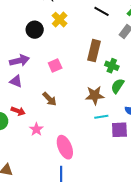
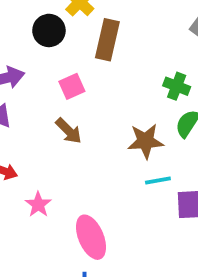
black circle: (35, 30) -> (49, 30), moved
brown rectangle: (94, 51) -> (107, 40), moved
brown arrow: (49, 99) -> (69, 131), moved

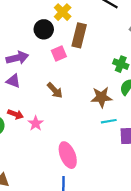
pink square: (72, 86) -> (59, 54), moved
pink star: (38, 204) -> (36, 123), moved

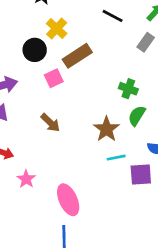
brown rectangle: (79, 35) -> (77, 56), turned 45
brown star: (101, 97) -> (106, 129), turned -30
pink star: (36, 123) -> (26, 179), moved

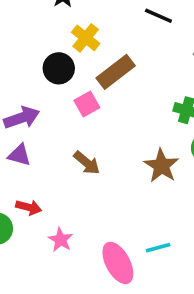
cyan line: (116, 158) -> (158, 248), moved

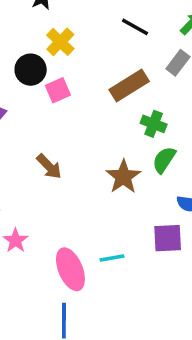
brown rectangle: (116, 72) -> (129, 86), moved
pink square: (87, 104) -> (58, 90), moved

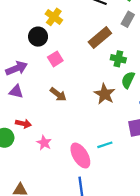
pink square: (58, 90) -> (55, 59), moved

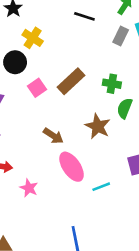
brown rectangle: (100, 38) -> (71, 81), moved
brown arrow: (58, 94) -> (53, 136), moved
pink ellipse: (80, 156) -> (72, 167), moved

